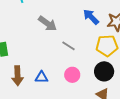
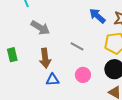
gray arrow: (48, 24) -> (40, 28), moved
brown arrow: (18, 76) -> (45, 58), moved

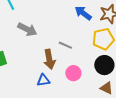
brown arrow: (45, 58) -> (49, 59), moved

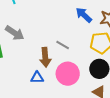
gray arrow: (27, 29) -> (15, 33), moved
pink circle: (73, 73) -> (68, 74), size x1.5

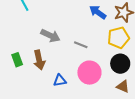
gray arrow: (15, 33) -> (50, 36), moved
brown arrow: (45, 57) -> (39, 60), moved

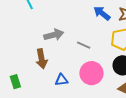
gray arrow: (50, 36) -> (54, 35), turned -42
green rectangle: (17, 60) -> (15, 82), moved

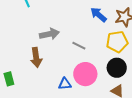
blue triangle: (61, 80) -> (65, 84), moved

